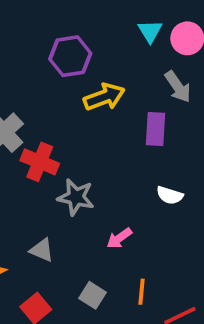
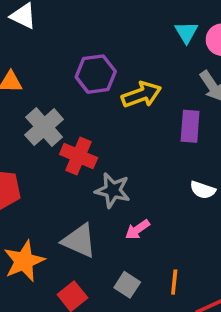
purple hexagon: (70, 56) -> (96, 74), moved
pink arrow: (119, 238) -> (137, 230), moved
gray triangle: (42, 250) -> (79, 241), size x1.5

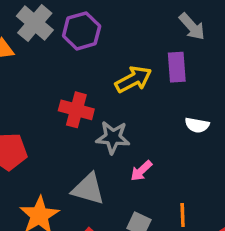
yellow arrow: (141, 95) -> (133, 79), moved
gray cross: (44, 127) -> (35, 23), moved

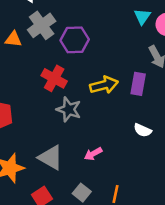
red cross: (76, 110) -> (54, 78), moved
gray star: (113, 137) -> (69, 109), moved

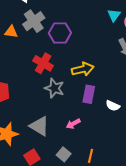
purple rectangle: (138, 84) -> (89, 94), moved

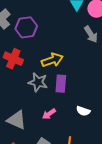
gray star: (54, 88) -> (38, 82), moved
white semicircle: (113, 106) -> (83, 111), moved

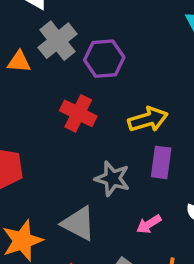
gray star: (38, 82) -> (112, 179), moved
pink arrow: (49, 114) -> (149, 224), moved

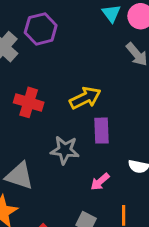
purple hexagon: (104, 59) -> (41, 29), moved
gray triangle: (78, 223) -> (19, 176), moved

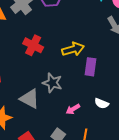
purple rectangle: (102, 131) -> (91, 67), moved
gray triangle: (19, 176) -> (30, 99), moved

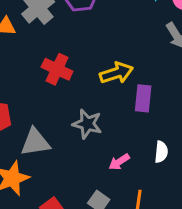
gray triangle: (30, 99) -> (35, 142), moved, turned -35
white semicircle: (102, 103) -> (161, 152), turned -104

